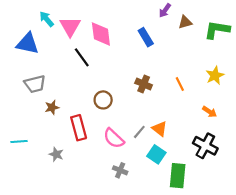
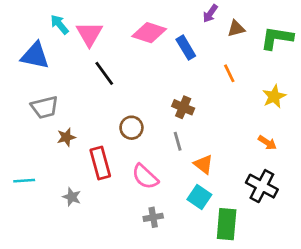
pink diamond: (101, 34) -> (149, 33), moved, turned -65
orange line: (180, 84) -> (229, 73), moved
gray line: (139, 132) -> (178, 141), moved, turned -56
gray cross: (120, 170) -> (153, 217), turned -32

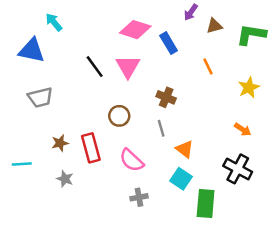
pink triangle: (89, 34) -> (128, 67), moved
brown star: (66, 137) -> (60, 143), moved

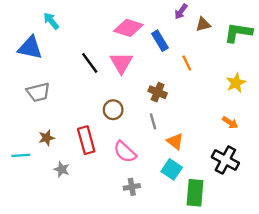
orange line: (208, 67) -> (187, 63), moved
brown star: (60, 143) -> (46, 138), moved

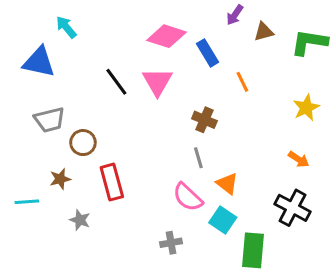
brown circle: (113, 110) -> (83, 143), moved
pink semicircle: (125, 152) -> (188, 197), moved

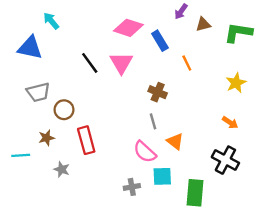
cyan square: (223, 220) -> (162, 176), moved, turned -36

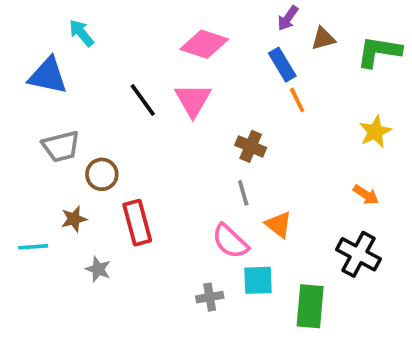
blue rectangle: (160, 41) -> (282, 65), moved

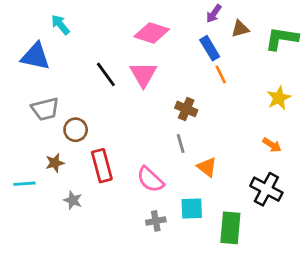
pink semicircle: (230, 241) -> (150, 179), moved

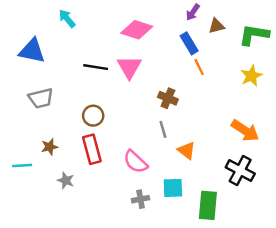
cyan arrow: (60, 25) -> (67, 18), moved
black line: (106, 74) -> (96, 67), turned -45
yellow star: (279, 98) -> (251, 76), moved
brown circle: (76, 130) -> (93, 116), moved
orange arrow: (272, 145) -> (245, 131), size x1.6

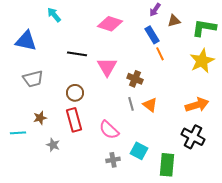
pink triangle: (129, 67) -> (107, 67), moved
yellow star: (251, 76) -> (202, 61), size x1.4
orange arrow: (245, 131) -> (197, 105), turned -50
orange triangle: (187, 151) -> (150, 105), moved
cyan square: (173, 188) -> (139, 151), turned 30

